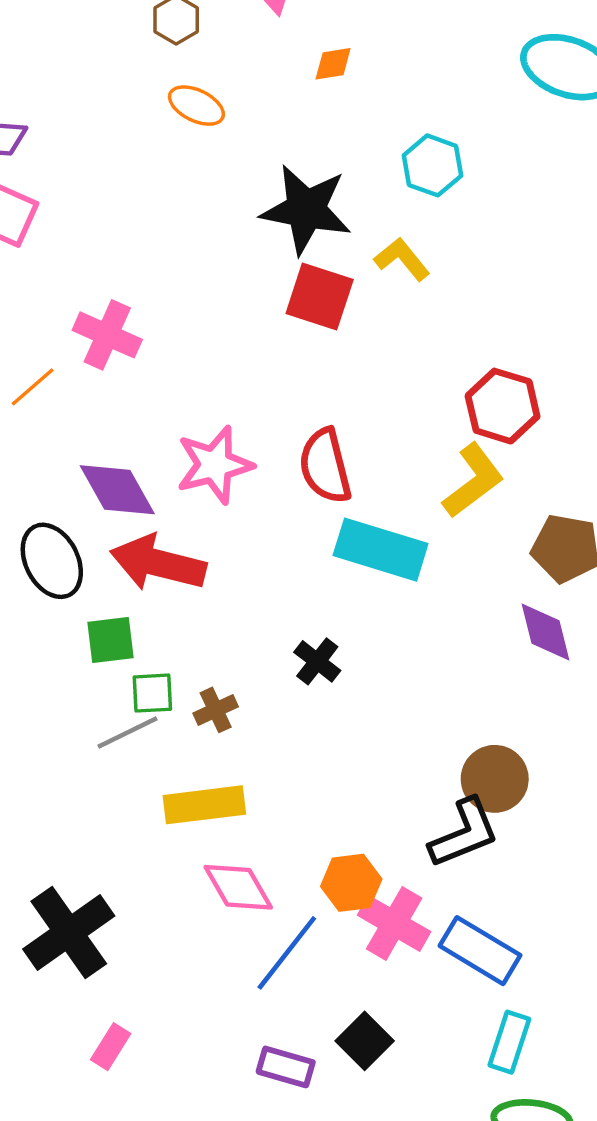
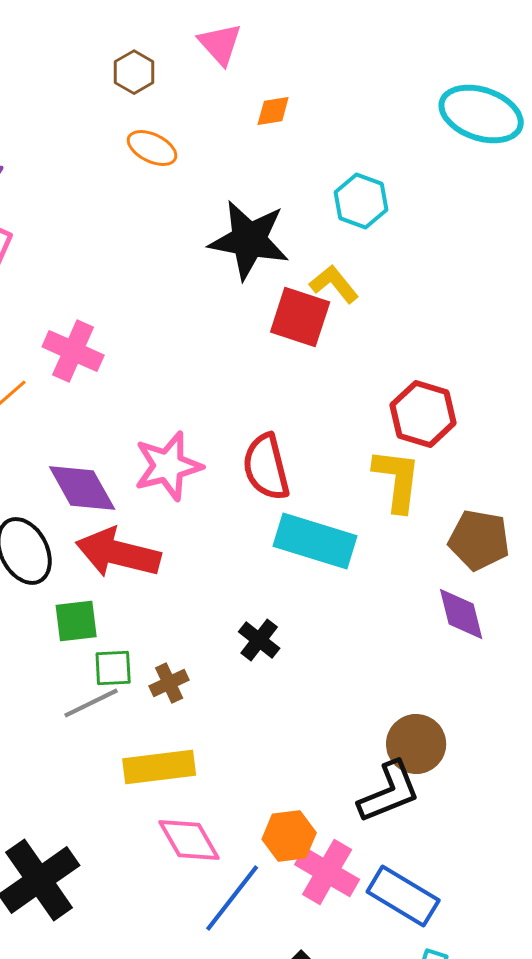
red square: (320, 296) -> (300, 317), moved
yellow L-shape: (473, 481) -> (397, 480), turned -46

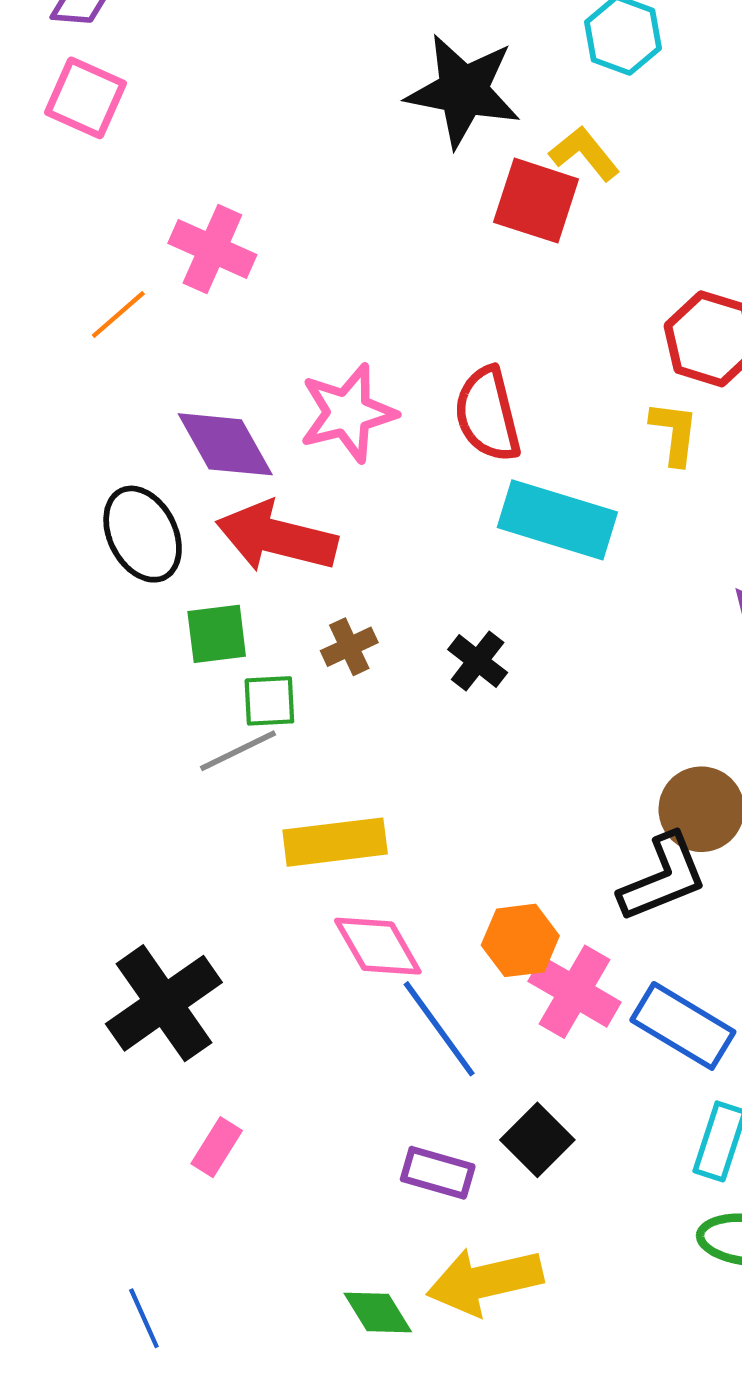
yellow L-shape: (397, 480) -> (674, 433), size x0.7
brown cross: (169, 683) -> (349, 647), moved
blue line: (232, 898) -> (439, 1029), turned -74

